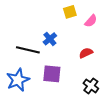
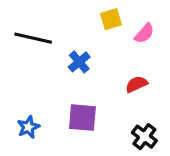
black line: (28, 50) -> (33, 38), moved
blue star: (18, 80) -> (28, 127), size x0.6

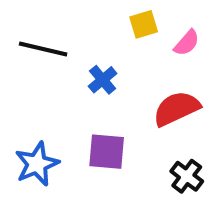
red semicircle: (136, 84) -> (176, 109), size x1.6
blue star: (28, 127) -> (37, 164), size x1.5

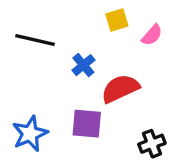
red semicircle: (176, 109) -> (120, 89), moved
black cross: (187, 176) -> (152, 144), turned 32

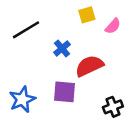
black line: (35, 40) -> (26, 30), turned -44

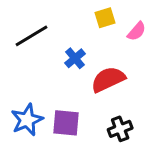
purple square: (64, 92) -> (66, 123), moved
black cross: (113, 107) -> (120, 129), moved

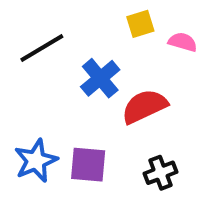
pink semicircle: (137, 31) -> (183, 42), turned -115
blue cross: (75, 58) -> (100, 78), size x1.4

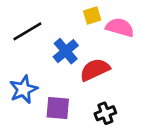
pink semicircle: (183, 42) -> (120, 27), size x1.5
blue star: (36, 161) -> (23, 89), moved

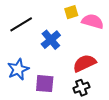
red semicircle: (95, 70) -> (84, 63), moved

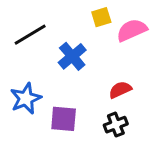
pink semicircle: (93, 21) -> (132, 30), turned -40
red semicircle: (84, 63) -> (120, 90), size x0.7

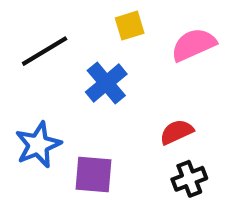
yellow square: (101, 17) -> (130, 26), moved
black cross: (116, 125) -> (189, 179), moved

